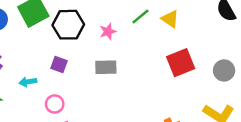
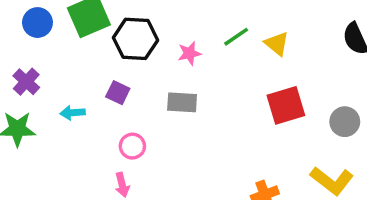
pink circle: (55, 104) -> (132, 146), moved

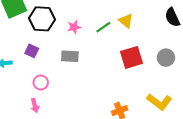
green line: (236, 37) -> (103, 27), moved
gray circle: (345, 122) -> (166, 58), moved

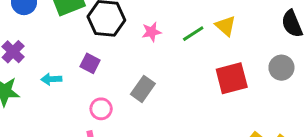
gray rectangle: (70, 56) -> (143, 89), moved, turned -60
gray circle: (166, 58) -> (281, 68), moved

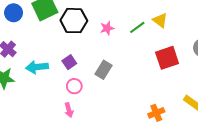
purple square: (90, 63) -> (69, 62), moved, turned 32
cyan arrow: (51, 79) -> (37, 67), size x1.5

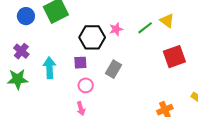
black hexagon: (74, 21) -> (92, 37), moved
purple square: (69, 62) -> (80, 63), turned 32
cyan arrow: (37, 67) -> (49, 68), turned 95

